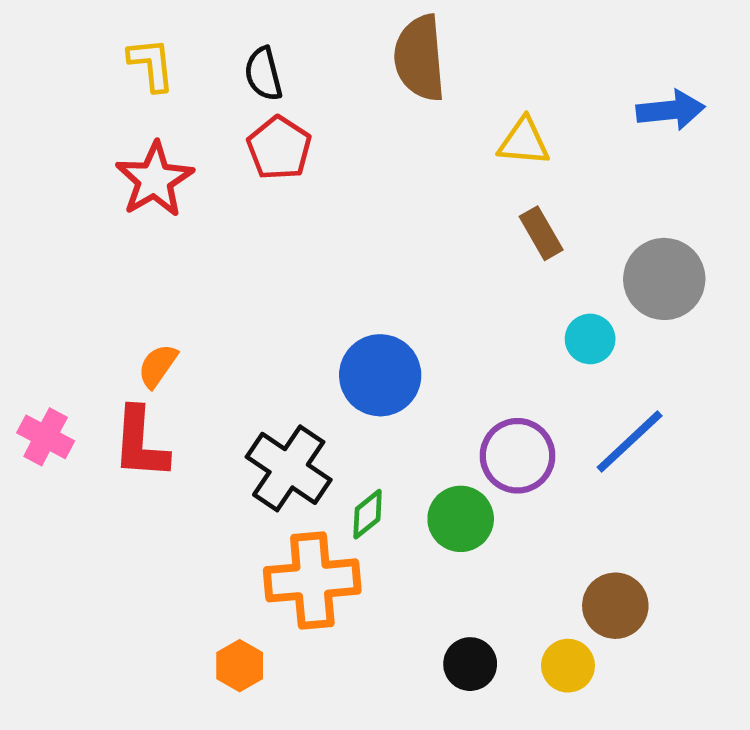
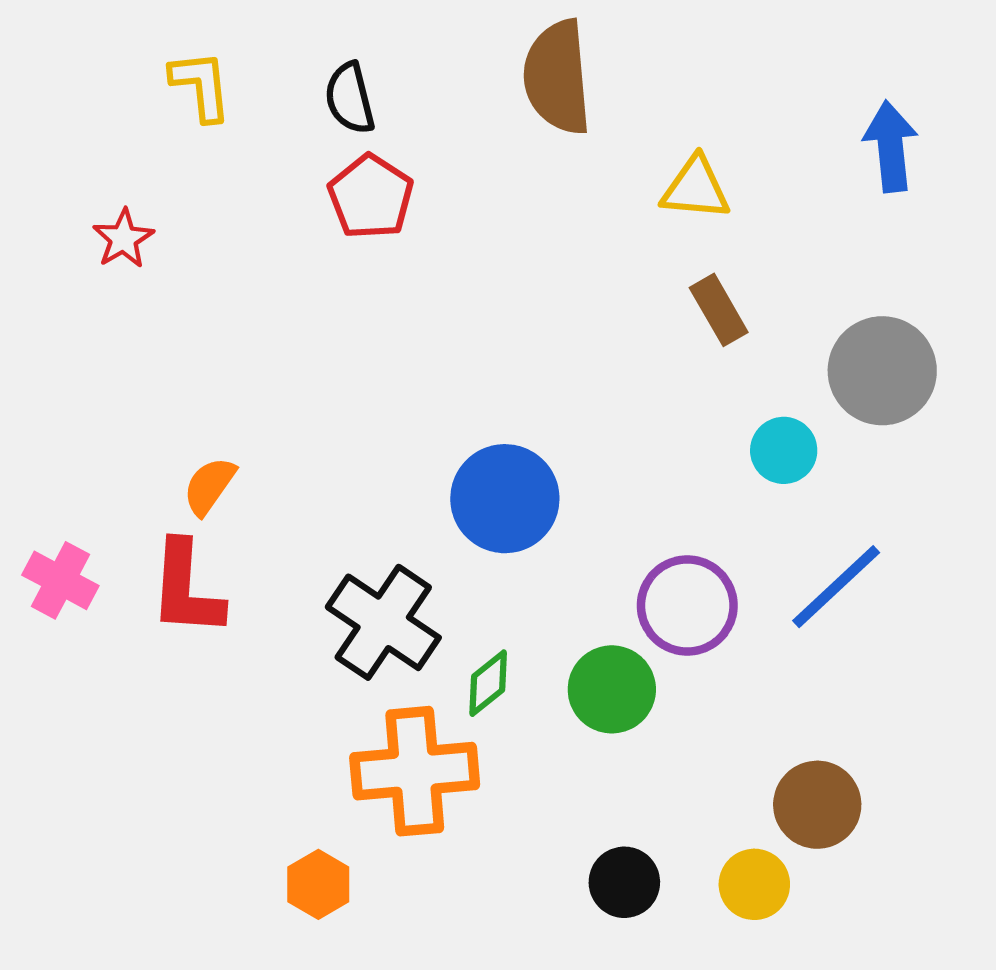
blue arrow: (671, 110) -> (891, 146), turned -90
red star: (154, 180) -> (123, 239), moved, size x0.6

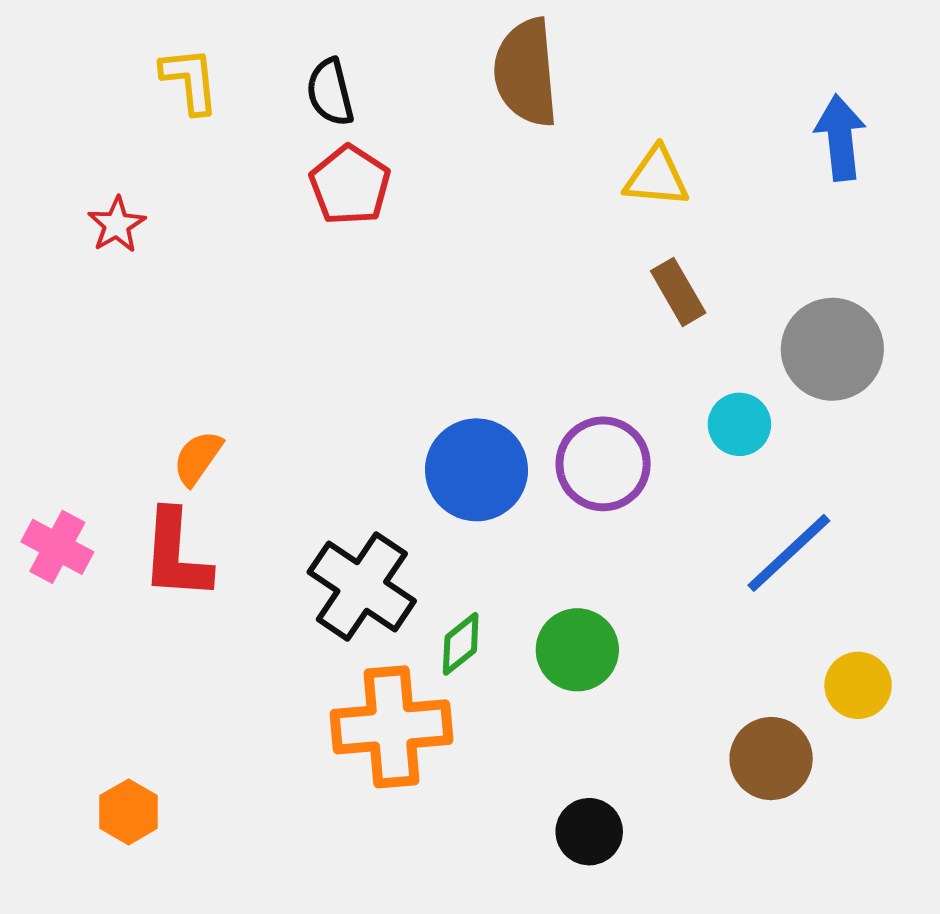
purple circle: (687, 606) -> (603, 464), moved
orange hexagon: (318, 884) -> (129, 812), moved
yellow circle: (754, 884) -> (858, 685), moved

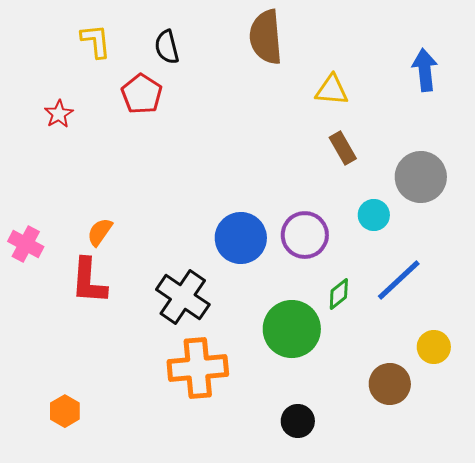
red pentagon: (350, 185) -> (142, 94), moved
pink cross: (57, 547) -> (26, 244), moved
green diamond: (461, 644) -> (339, 294), moved
green circle: (577, 650) -> (292, 329), size x1.4

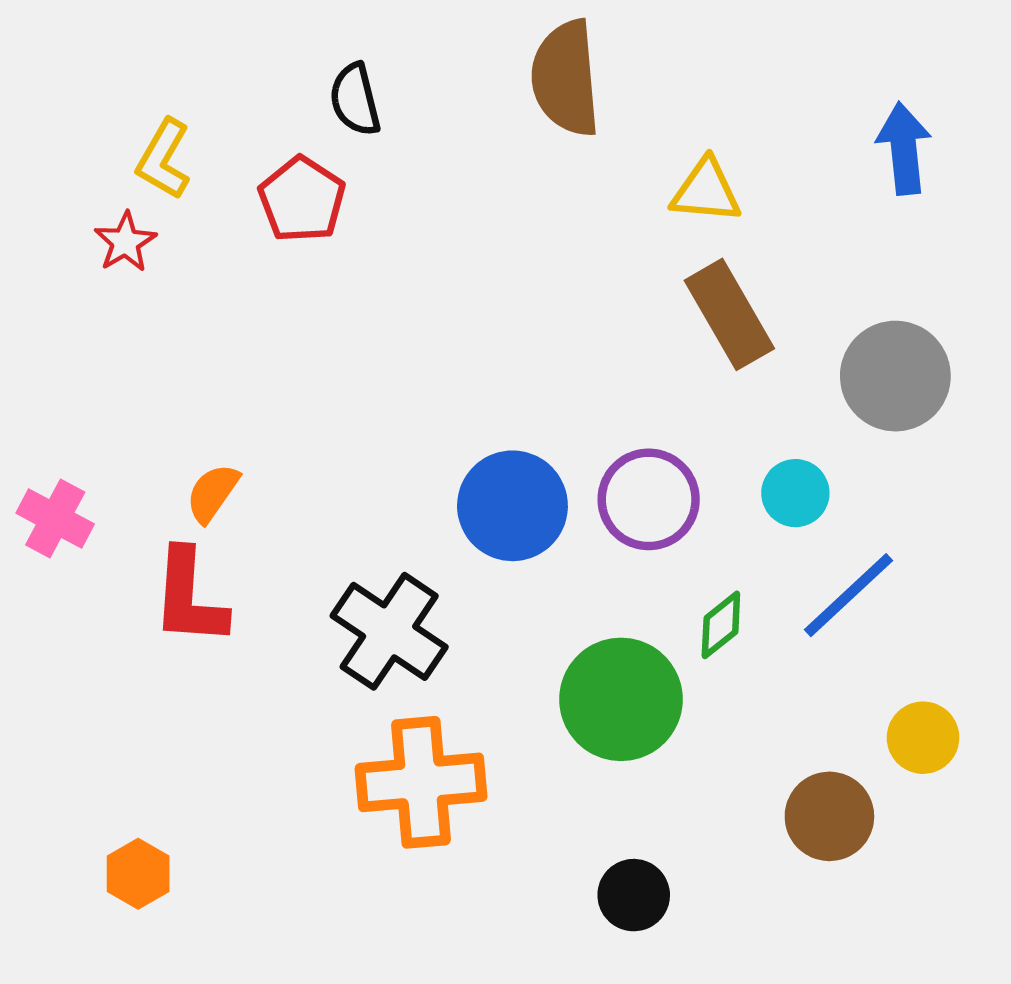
yellow L-shape: (96, 41) -> (164, 159), moved, turned -144
brown rectangle: (343, 148) -> (729, 314), size x1.5
cyan circle: (374, 215) -> (795, 493), moved

